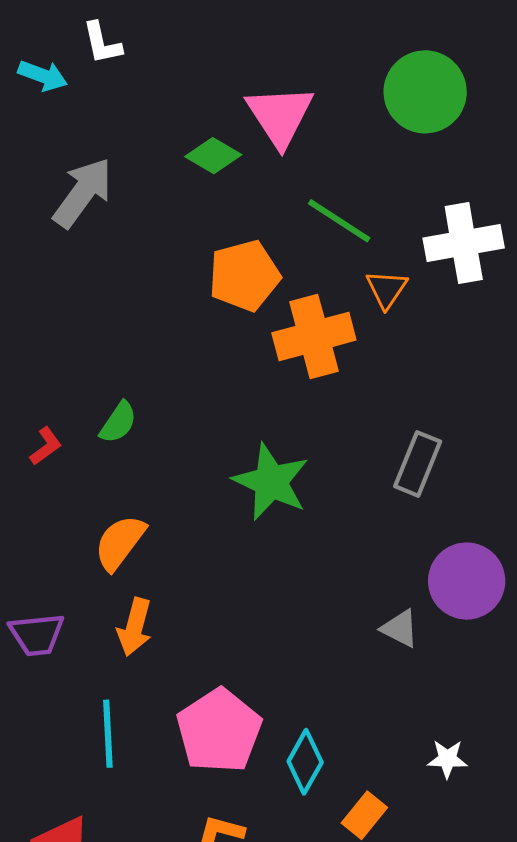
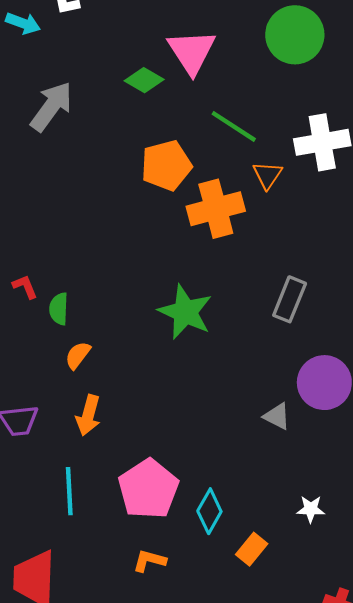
green semicircle: (118, 422) -> (59, 309), moved, turned 148
red L-shape: (46, 446) -> (25, 287), turned -76
orange semicircle: (120, 542) -> (78, 355), size x0.7

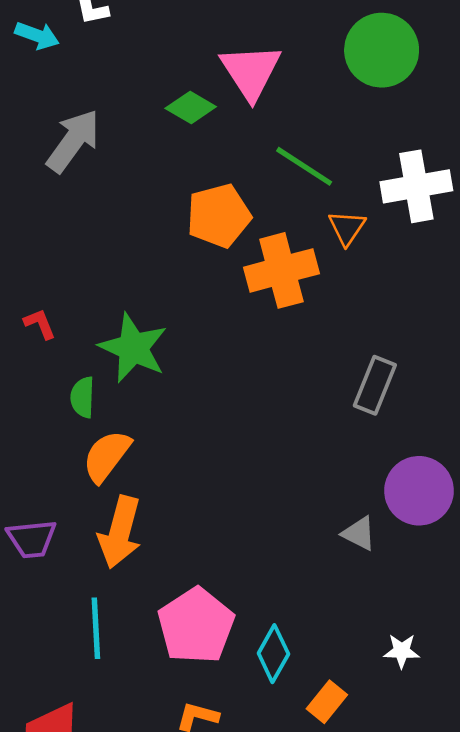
red L-shape: (25, 287) -> (40, 324), moved
green star: (185, 312) -> (133, 348), moved
orange semicircle: (78, 355) -> (107, 456), size x1.5
orange arrow: (88, 415) -> (120, 532), size x1.4

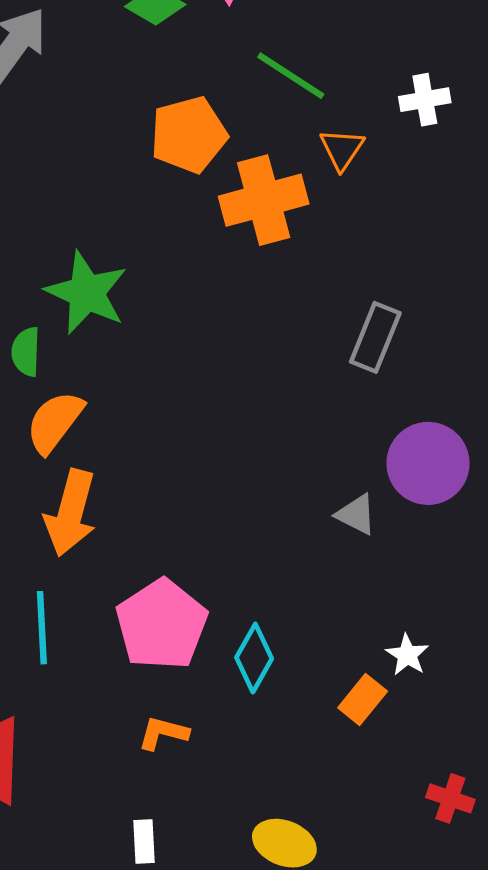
white cross: (416, 186) -> (425, 100), size x0.6
white star: (402, 651) -> (407, 655), turned 30
orange rectangle: (327, 702) -> (363, 700), moved

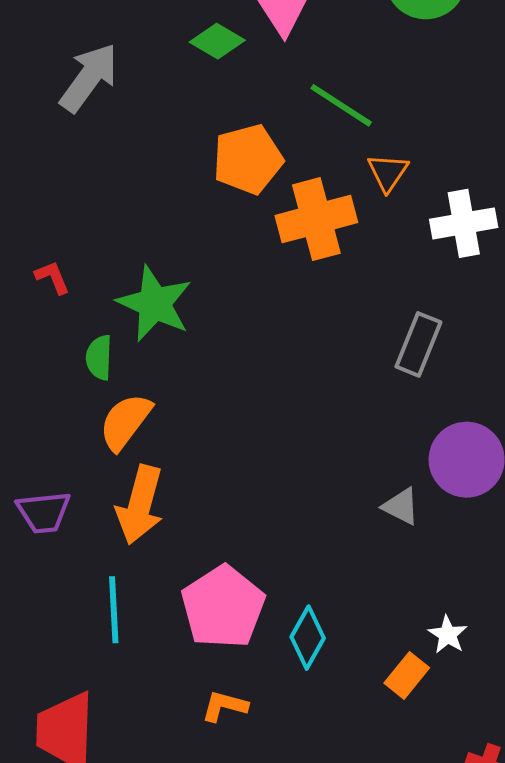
white cross: (425, 100) -> (464, 223), moved, size x1.4

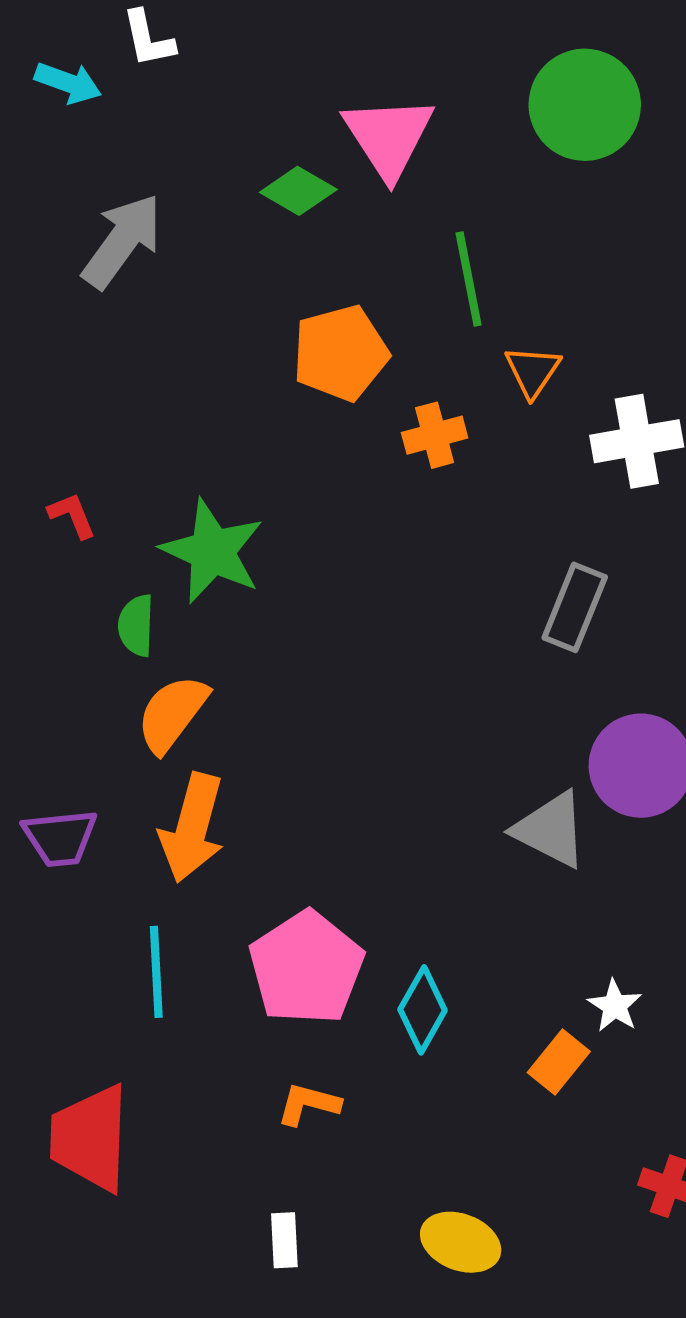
green line: (341, 105) -> (469, 279), turned 46
orange cross: (316, 219) -> (435, 435), size x0.6
gray triangle: (401, 506) -> (551, 830), size x1.5

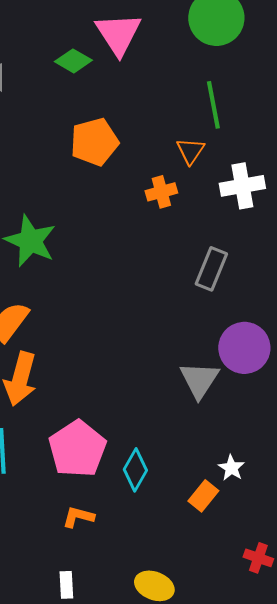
green line: (469, 279) -> (213, 105), moved
orange cross: (435, 435) -> (161, 192), moved
gray triangle: (551, 830) -> (199, 380), turned 36

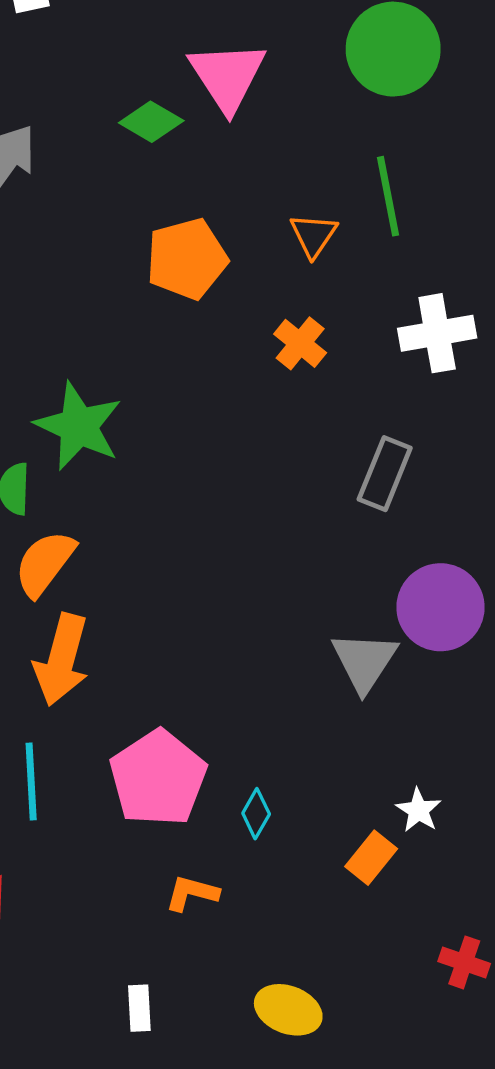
orange triangle: (190, 151) -> (314, 235), moved
orange cross: (161, 192) -> (300, 343), turned -36
cyan diamond: (135, 470) -> (256, 814), size x0.7
orange L-shape: (78, 517) -> (192, 893), moved

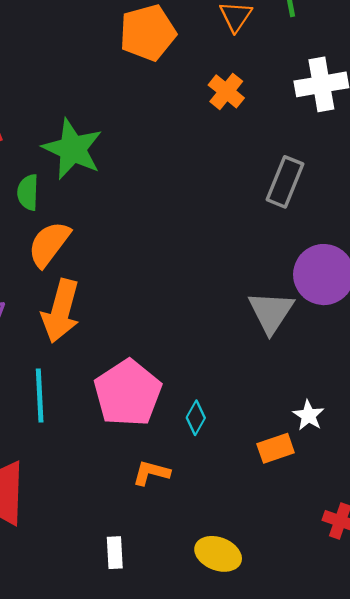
orange rectangle: (371, 858) -> (276, 448), turned 32

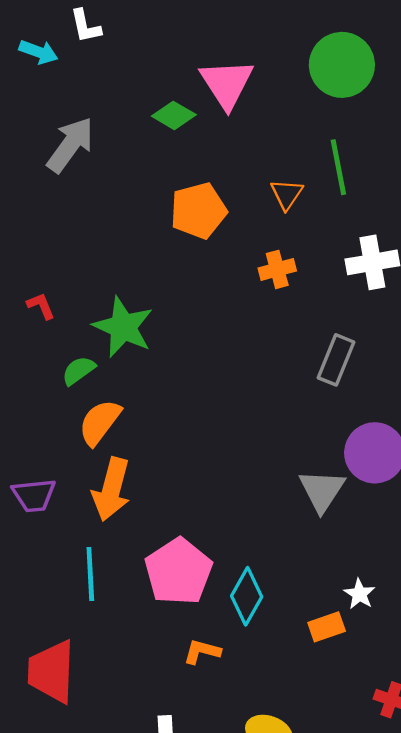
orange cross: (226, 91) -> (277, 269), turned 36
green semicircle: (28, 192) -> (79, 371), turned 52
cyan diamond: (196, 418) -> (247, 596), size x1.6

